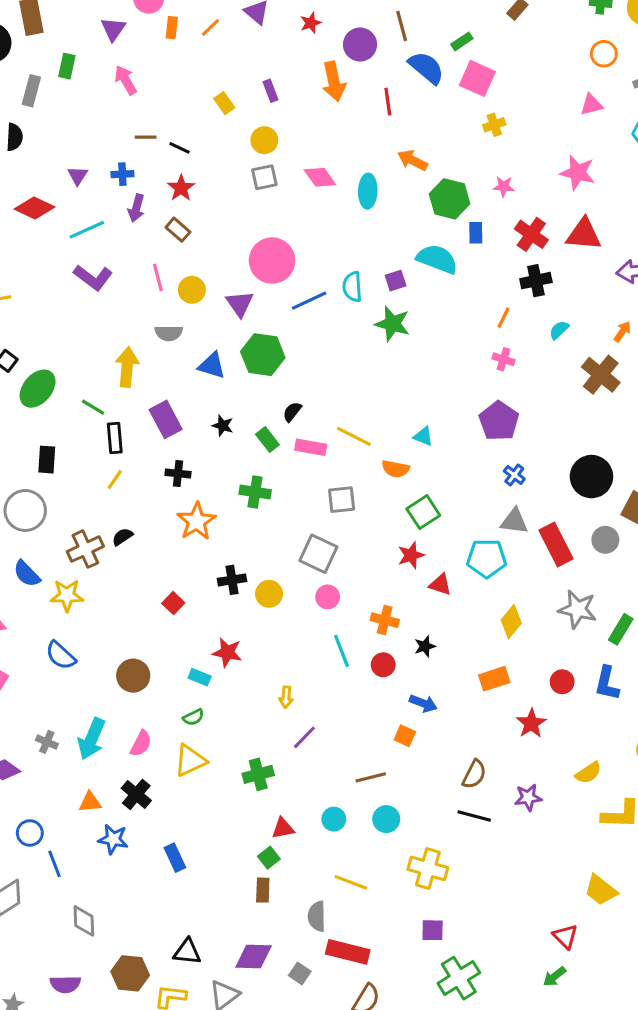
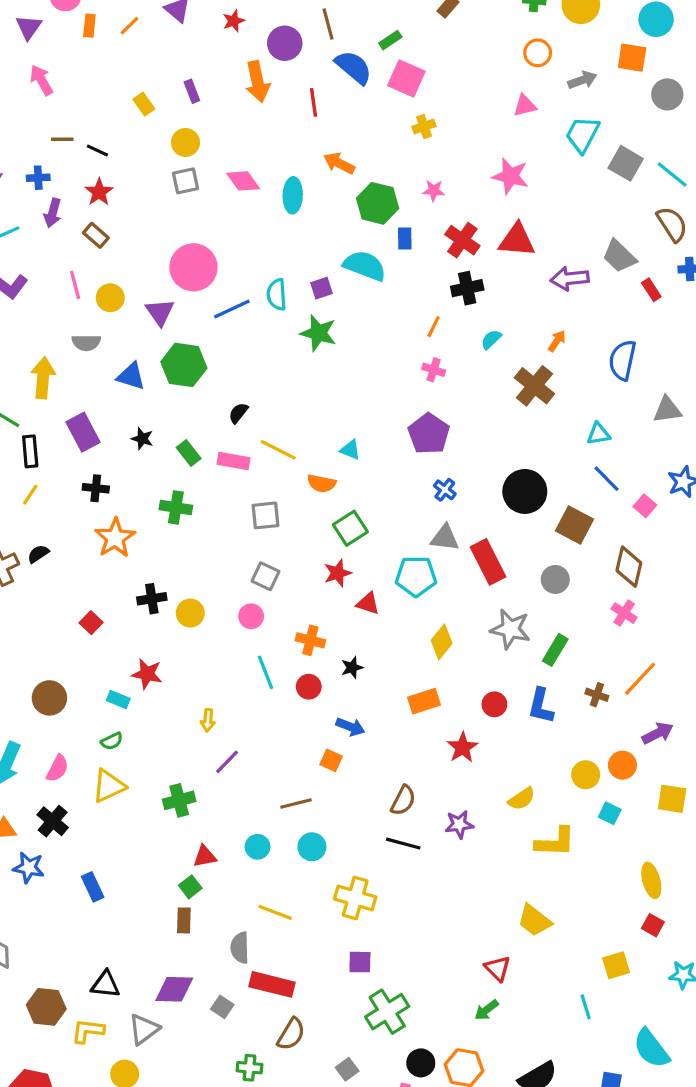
black semicircle: (292, 412) -> (238, 413), moved
gray circle: (605, 540) -> (555, 579), moved
gray square: (318, 554) -> (266, 576), moved, size x0.7

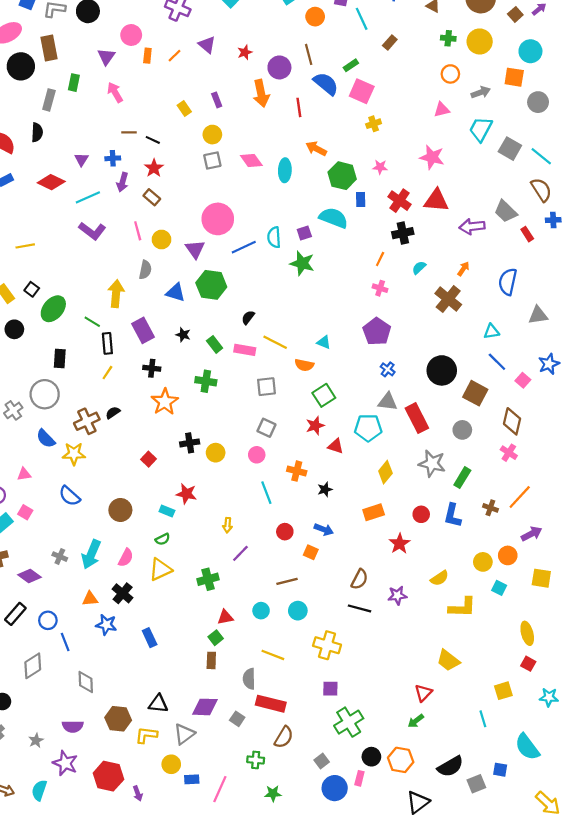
gray semicircle: (86, 343) -> (145, 270), turned -78
red circle: (309, 687) -> (285, 532), moved
red triangle: (498, 968) -> (423, 693), turned 30

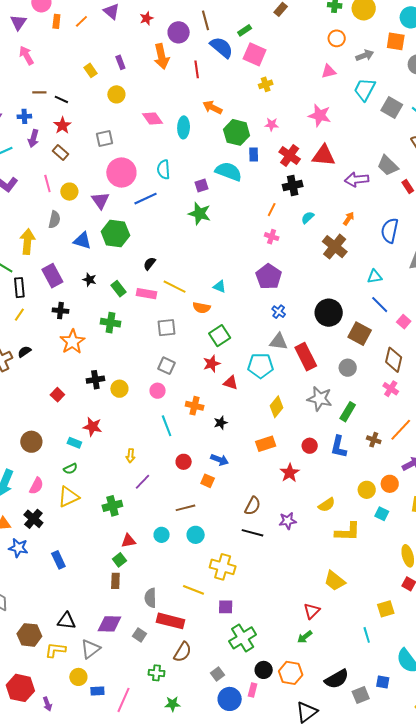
gray square: (212, 161) -> (104, 138), moved
cyan semicircle: (274, 237) -> (164, 169), moved
yellow line: (273, 655) -> (194, 590), moved

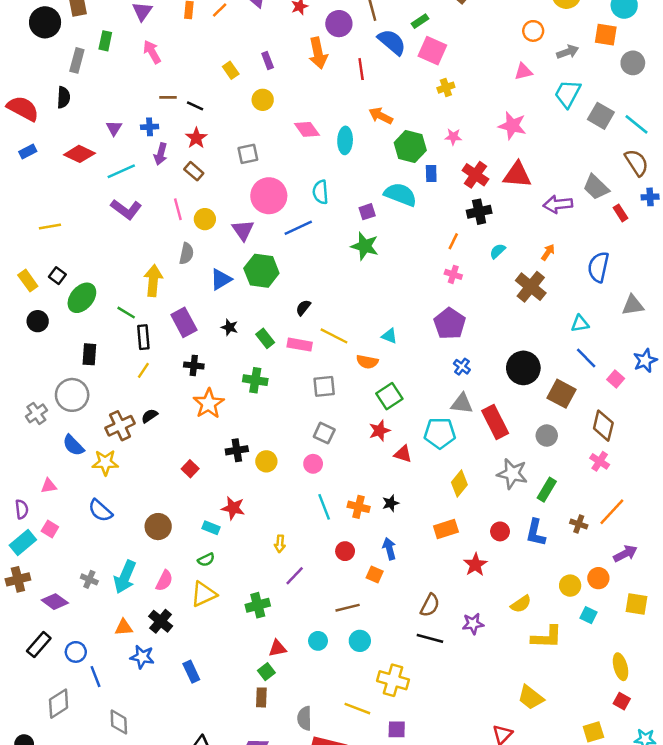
blue triangle: (82, 241) -> (221, 279), turned -48
orange cross: (195, 406) -> (359, 507), moved
blue arrow: (220, 460) -> (389, 549), turned -126

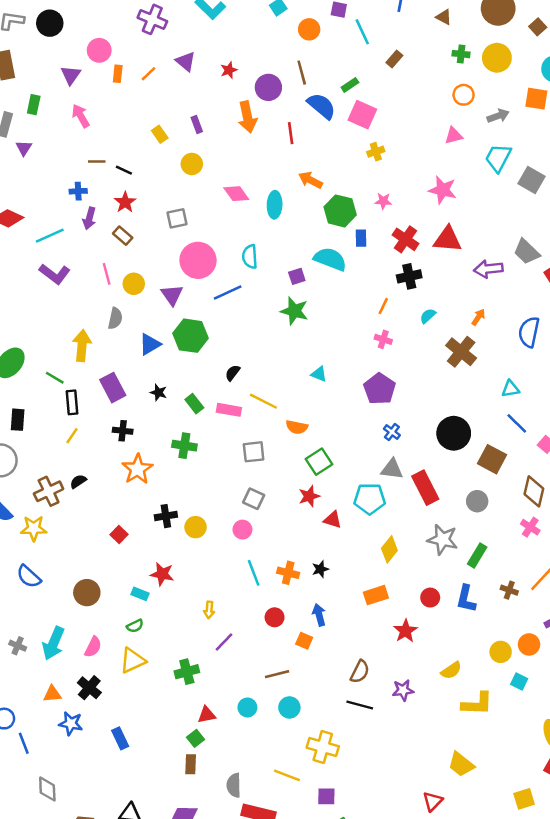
purple triangle: (114, 128) -> (24, 148), moved
cyan triangle: (389, 336) -> (319, 374), moved

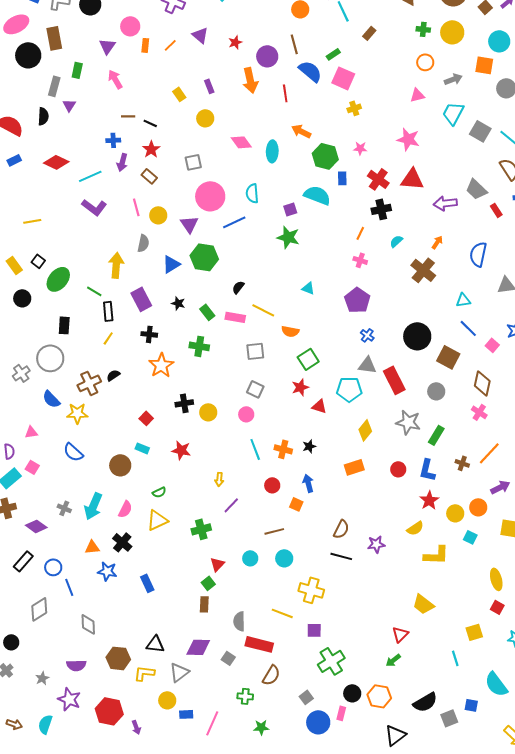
cyan rectangle: (140, 594) -> (142, 448), moved
red star: (405, 631) -> (429, 500), moved
red triangle: (207, 715) -> (217, 564), turned -35

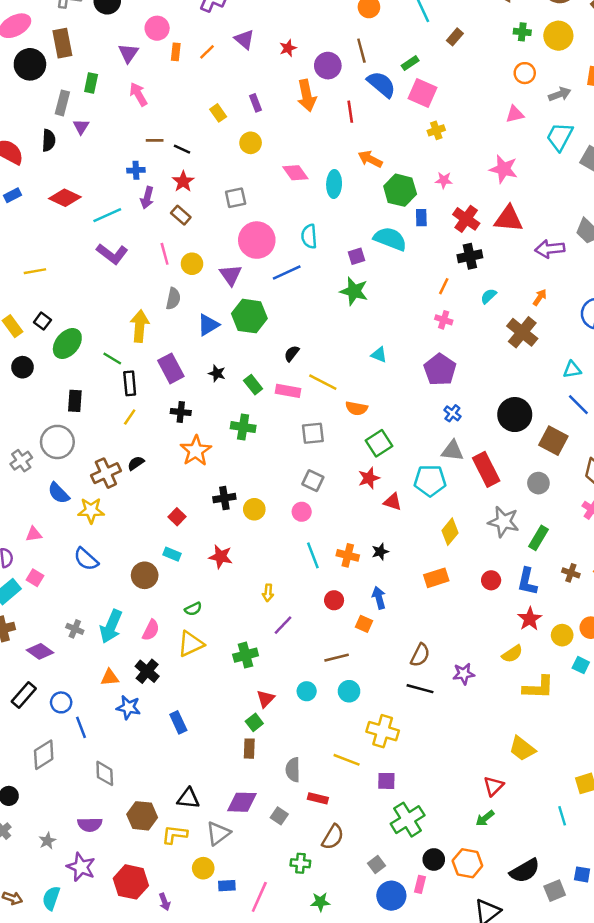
red rectangle: (259, 644) -> (318, 798), size x0.6

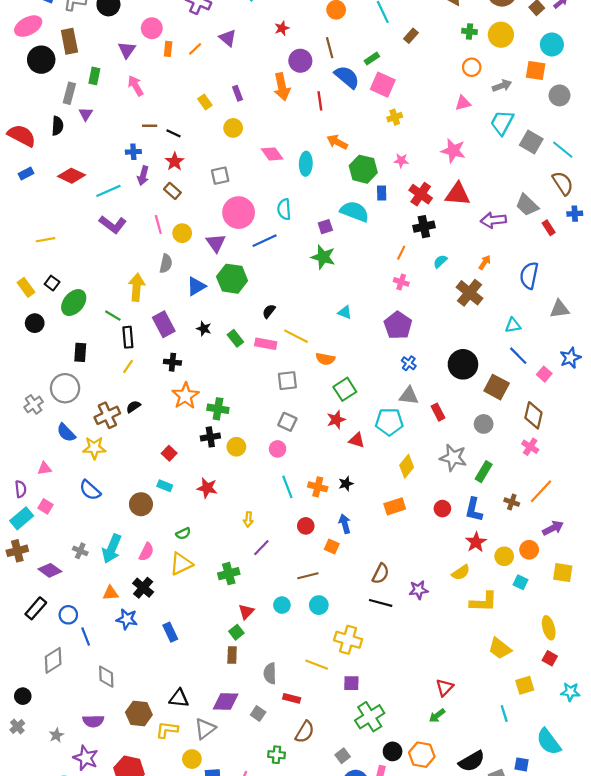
red star: (288, 48) -> (282, 28), moved
green cross: (243, 427) -> (218, 409), moved
red rectangle: (486, 469) -> (438, 412), size x0.6
yellow trapezoid: (522, 749) -> (500, 648), moved

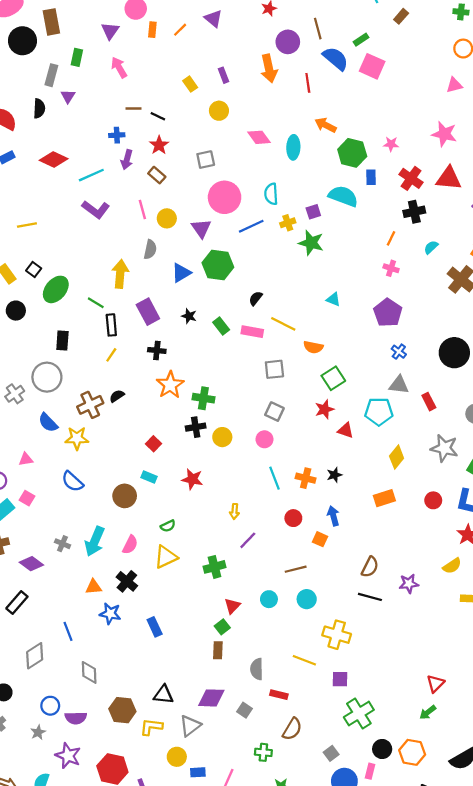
yellow cross: (395, 117) -> (288, 223), moved
blue circle: (68, 615) -> (50, 706), moved

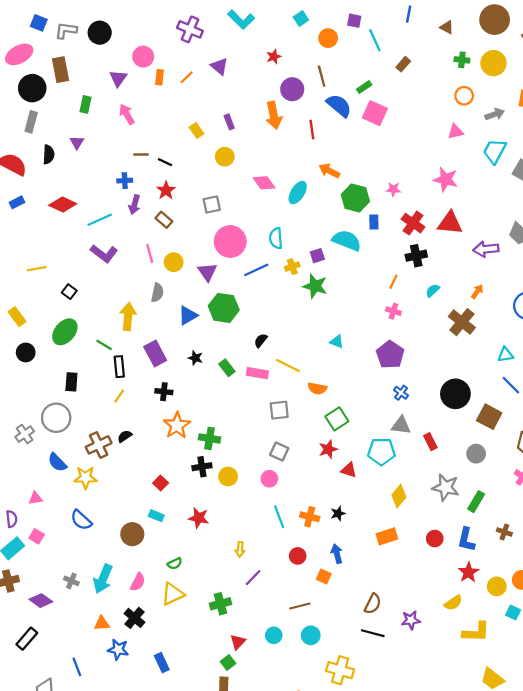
gray rectangle: (51, 75) -> (31, 122), moved
cyan ellipse: (293, 147) -> (298, 193), turned 30
black square: (34, 269) -> (69, 292), moved

